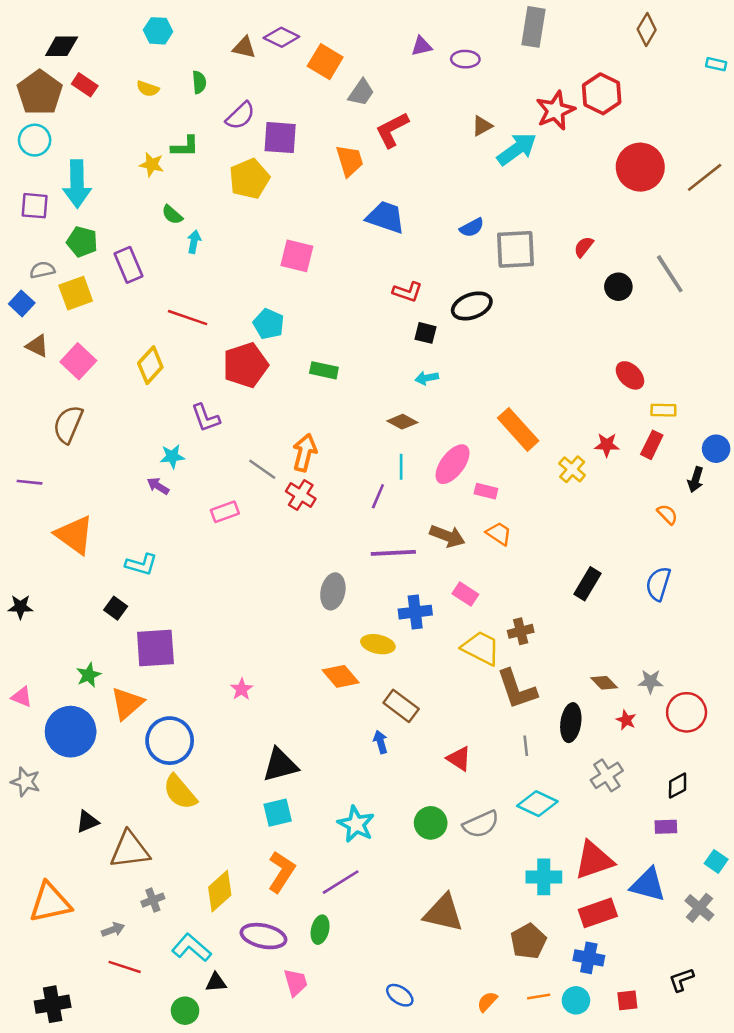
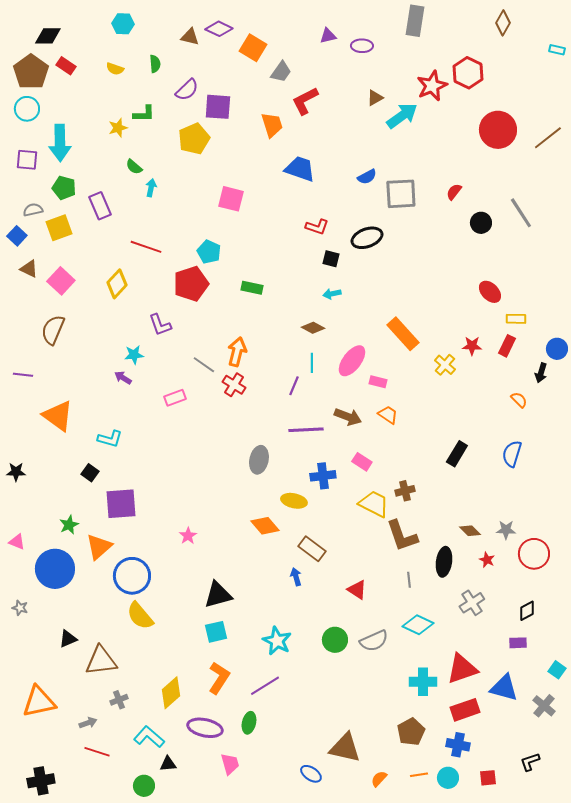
yellow star: (152, 165) -> (118, 128), turned -30
gray star: (26, 782) -> (20, 608), size x0.7
brown triangle: (443, 913) -> (345, 748), moved

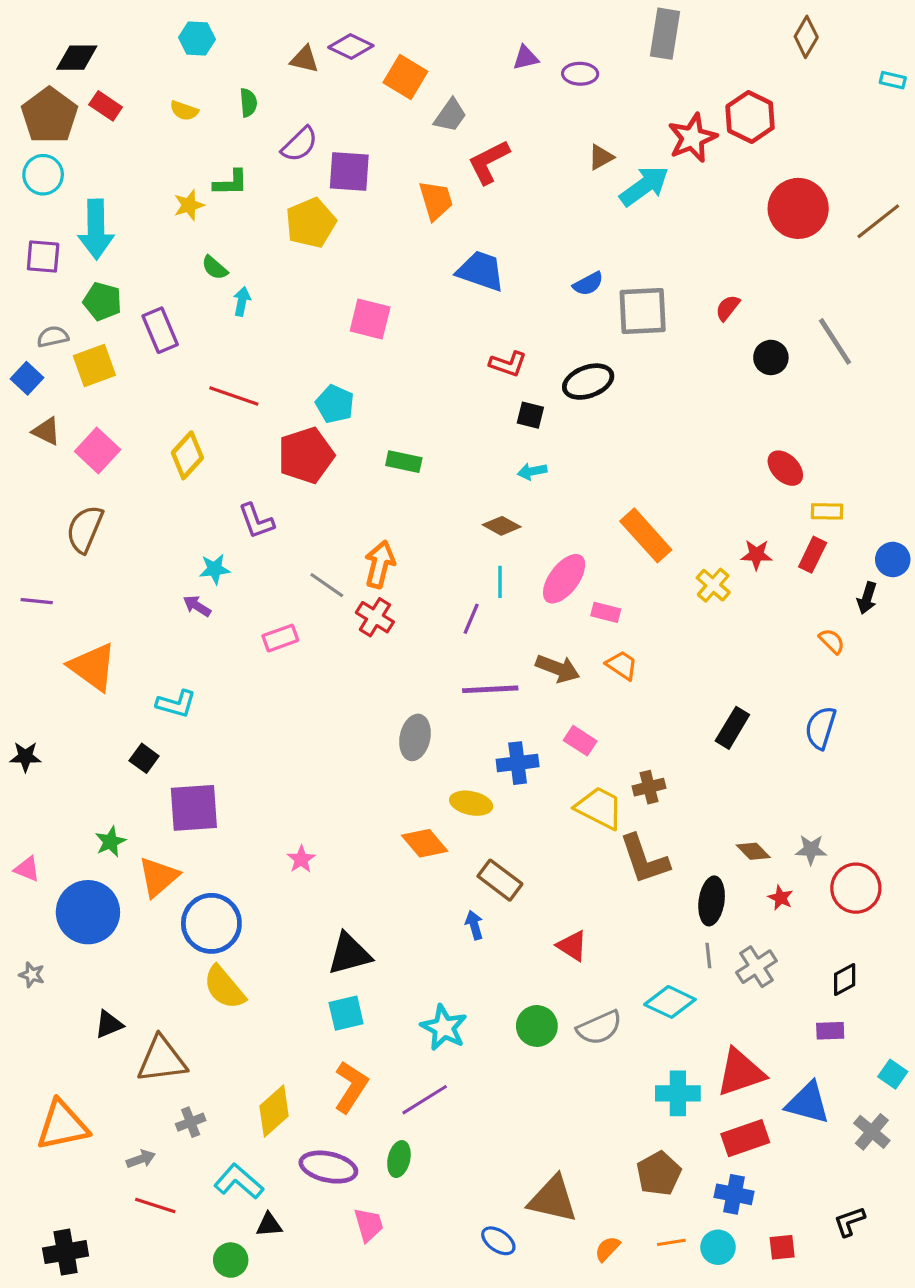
gray line: (409, 580) -> (708, 955), moved

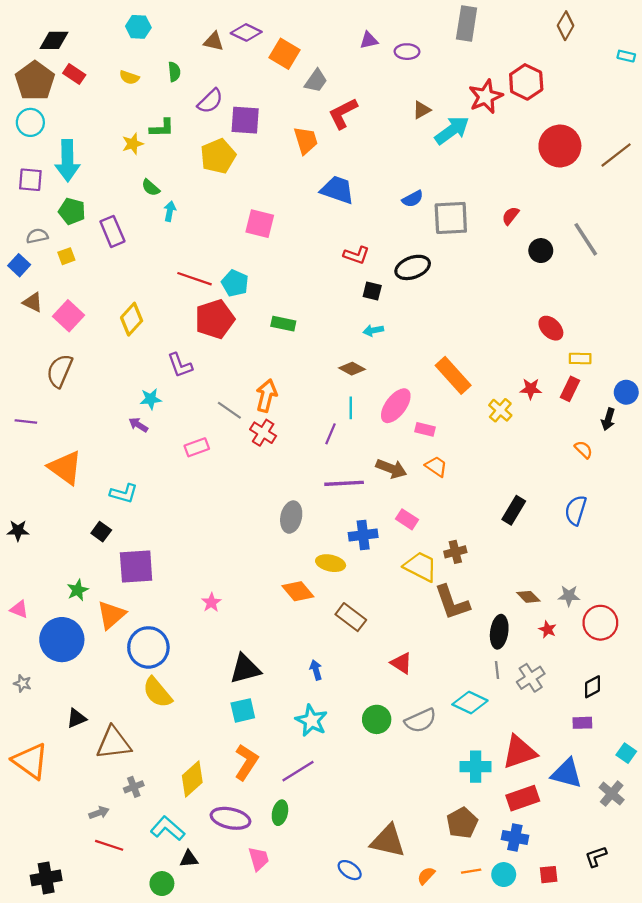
yellow square: (94, 366) -> (66, 256), size x0.6
red line: (234, 396) -> (195, 279), moved
blue arrow: (474, 925) -> (316, 670), moved
orange triangle: (62, 1125) -> (30, 761), moved, turned 48

